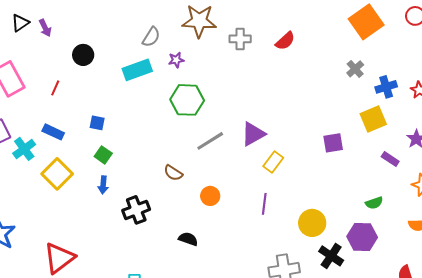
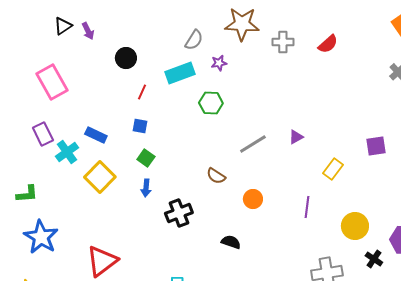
red line: (55, 88) -> (142, 92), moved
green hexagon: (187, 100) -> (211, 103), moved, size x0.7
purple triangle: (253, 134) -> (296, 137), size x0.6
yellow rectangle: (273, 162) -> (333, 169), moved
black cross: (331, 256) -> (374, 259), size x0.7

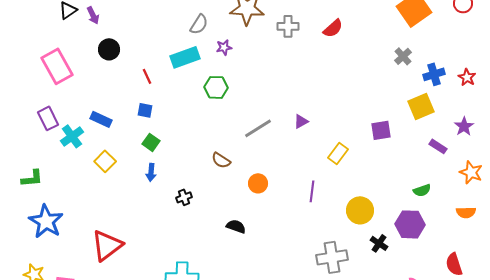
black circle: (126, 58) -> (109, 49), moved
red line: (142, 92) -> (147, 76), turned -49
yellow square: (100, 177) -> (105, 161), size x0.7
black cross: (179, 213) -> (184, 197), size x0.6

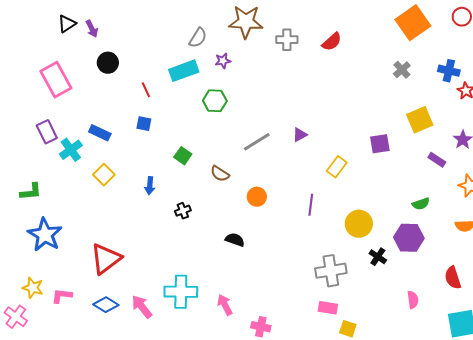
blue cross: (434, 74) -> (449, 71), moved, turned 30
green square: (151, 142) -> (183, 156), moved

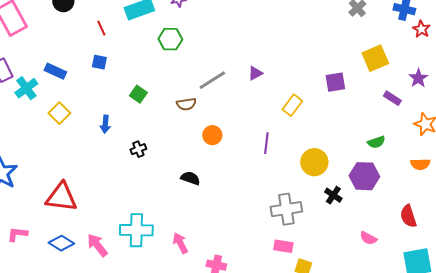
brown semicircle: (220, 174) -> (186, 104), moved, turned -42
red triangle: (106, 259) -> (61, 197), turned 44
pink semicircle: (413, 300) -> (368, 238), turned 126

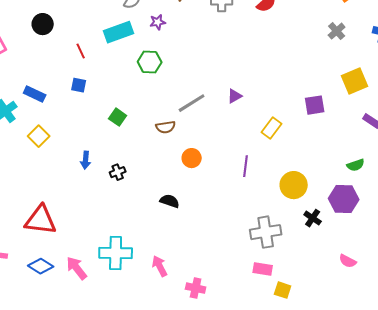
blue arrow: (105, 124) -> (86, 160), moved

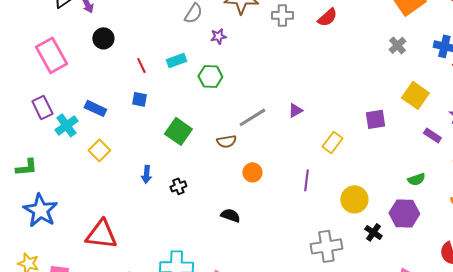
cyan rectangle: (119, 32) -> (176, 60), moved, size x0.7
yellow square: (355, 81) -> (415, 95), turned -32
green square: (118, 117) -> (178, 131), size x1.5

